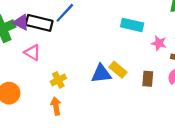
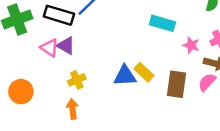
purple triangle: (21, 22) -> (66, 46), moved
brown rectangle: (148, 79) -> (177, 84), size x1.5

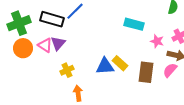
purple triangle: (66, 46) -> (58, 43), turned 42
orange circle: (21, 92) -> (23, 48), moved
orange arrow: (72, 109) -> (78, 93), moved

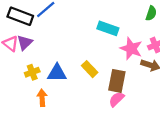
pink star: (157, 41) -> (131, 49), size x1.5
blue triangle: (105, 66) -> (57, 73), moved
pink semicircle: (170, 70) -> (116, 99), moved

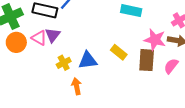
pink star: (131, 49) -> (155, 40), moved
pink semicircle: (116, 99) -> (171, 66), moved

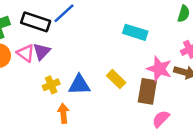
pink semicircle: (171, 66) -> (161, 119), moved

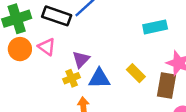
cyan rectangle: (135, 32) -> (155, 27), turned -30
purple triangle: (42, 51) -> (81, 59), moved

